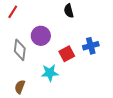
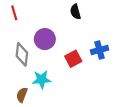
red line: (13, 12) -> (14, 13), turned -48
cyan star: (50, 73) -> (42, 80), moved

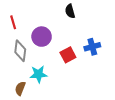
red line: (14, 13) -> (13, 22), moved

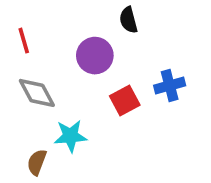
purple circle: (42, 37) -> (95, 56), moved
gray diamond: (20, 51) -> (37, 93), turned -35

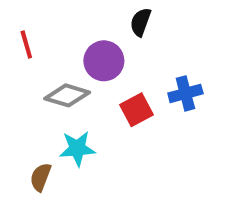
black semicircle: (129, 20) -> (141, 22), turned 35
gray diamond: (37, 93) -> (67, 95), moved, turned -45

